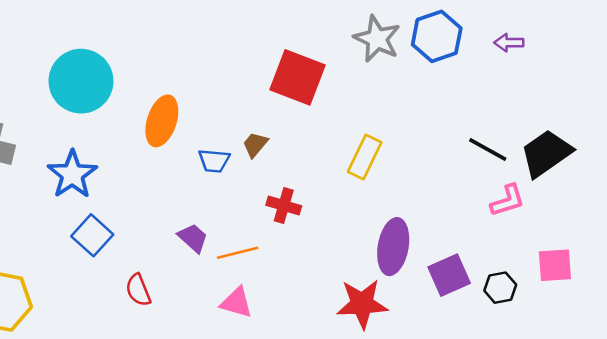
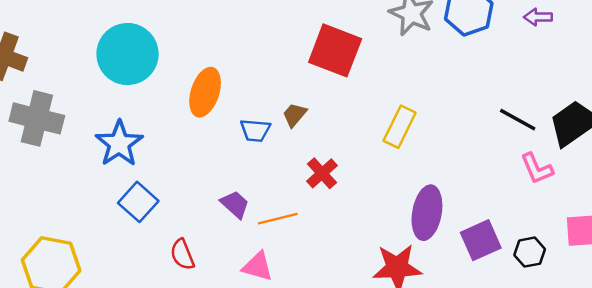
pink L-shape: (508, 201) -> (537, 169), turned 84
red cross: (284, 206) -> (322, 173), turned 32
pink triangle: (236, 303) -> (258, 266), moved

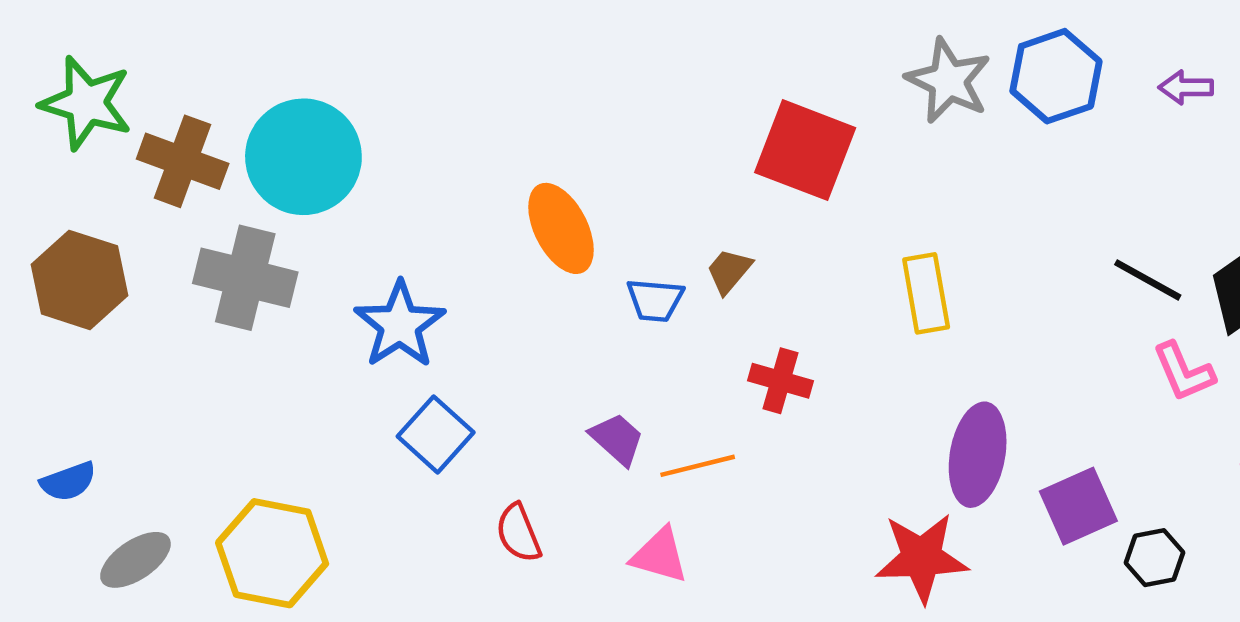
cyan circle: (128, 54) -> (303, 157), moved
orange ellipse: (205, 92) -> (561, 228), turned -45
yellow rectangle: (400, 127) -> (926, 293), turned -36
red cross: (322, 173) -> (780, 381), turned -32
black hexagon: (530, 252) -> (1155, 558), moved

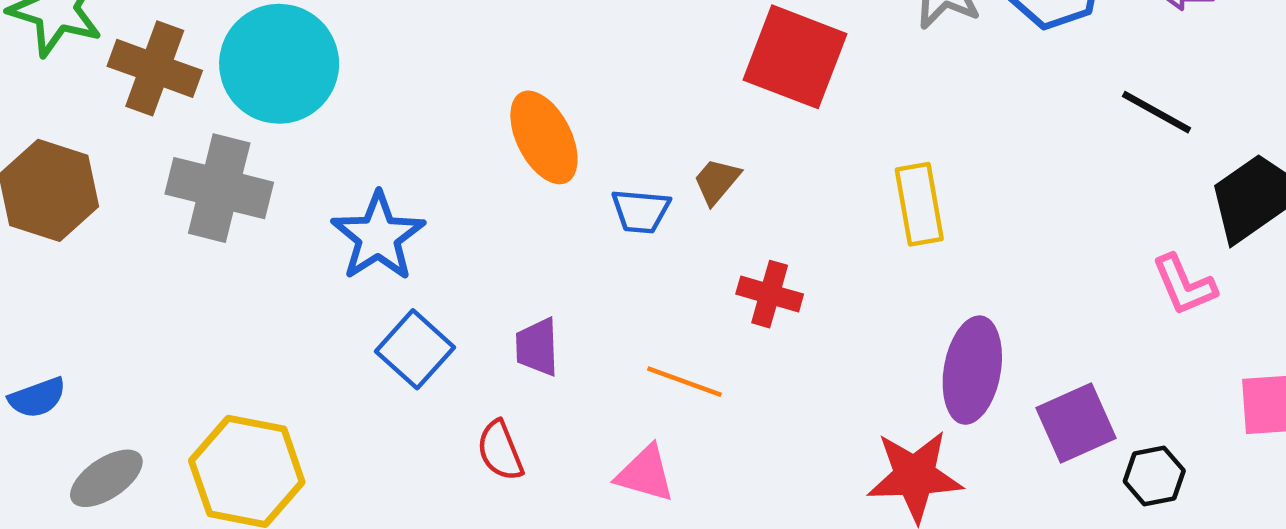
black line: (1148, 280) -> (1157, 112), moved
purple trapezoid: (617, 439) -> (537, 347), moved, turned -134
orange line: (698, 466) -> (684, 382), turned 34

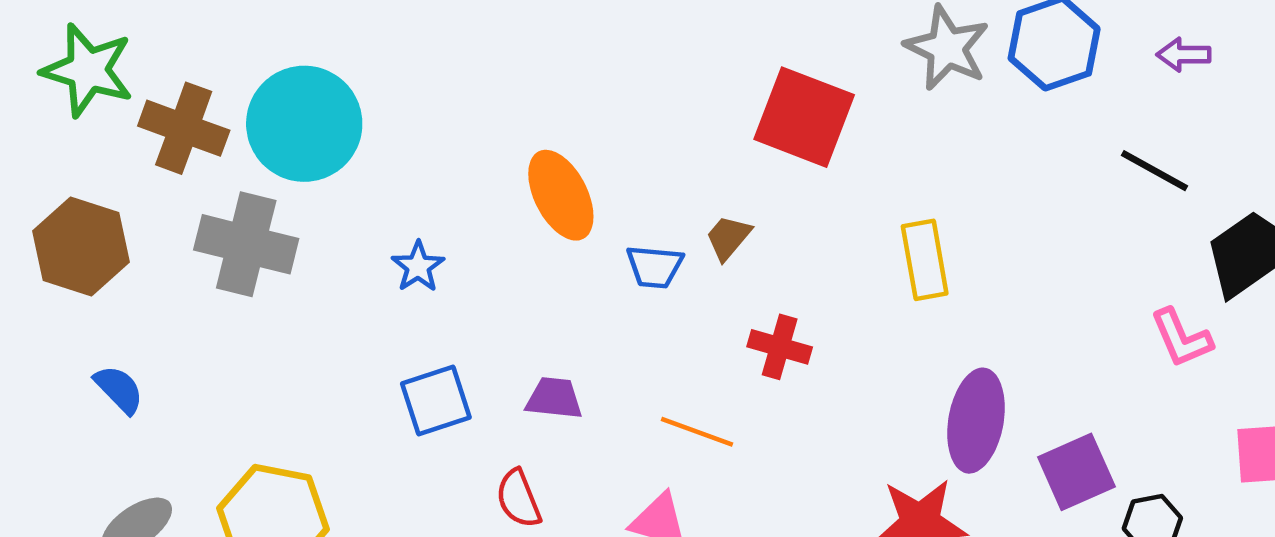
blue star: (378, 236) -> (418, 267), moved, size x0.6
purple trapezoid: (537, 347) -> (554, 398), turned 98
blue square: (415, 349) -> (436, 400), turned 30
blue semicircle: (37, 398) -> (119, 389), moved, turned -114

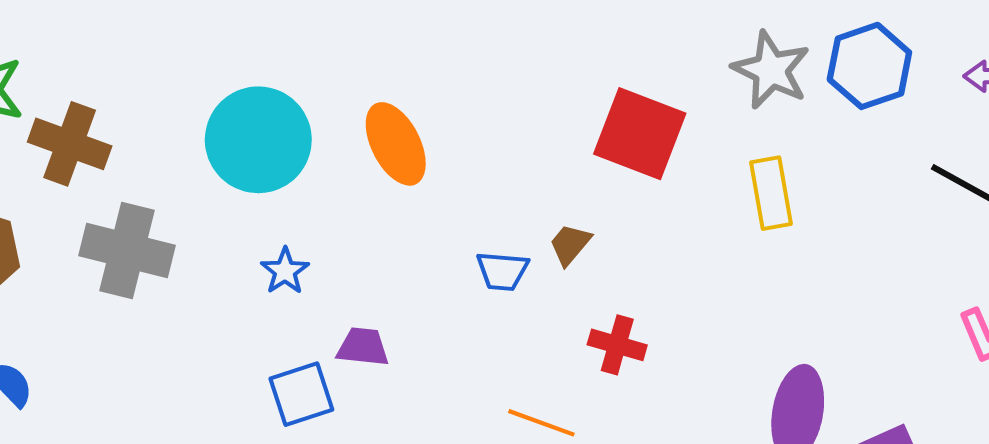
cyan circle: (304, 124) -> (258, 140), moved
orange ellipse: (561, 195) -> (396, 144), moved
yellow rectangle: (925, 260) -> (771, 193), moved
purple trapezoid: (554, 398) -> (363, 347), moved

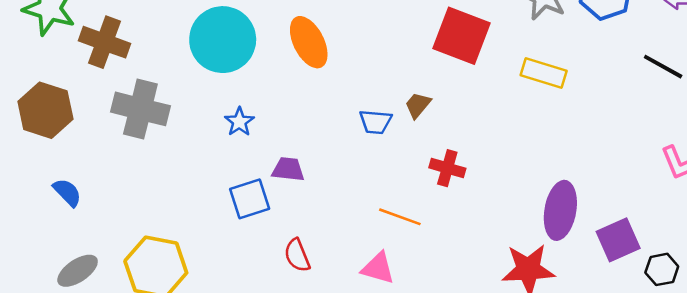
yellow rectangle: (771, 193) -> (544, 73), turned -63

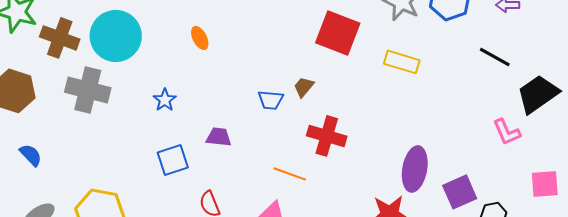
cyan circle: (223, 40) -> (116, 36), moved
orange ellipse: (309, 42) -> (200, 38), moved, size x0.6
red cross: (447, 168) -> (327, 136), size x1.4
purple trapezoid: (288, 169) -> (219, 137), moved

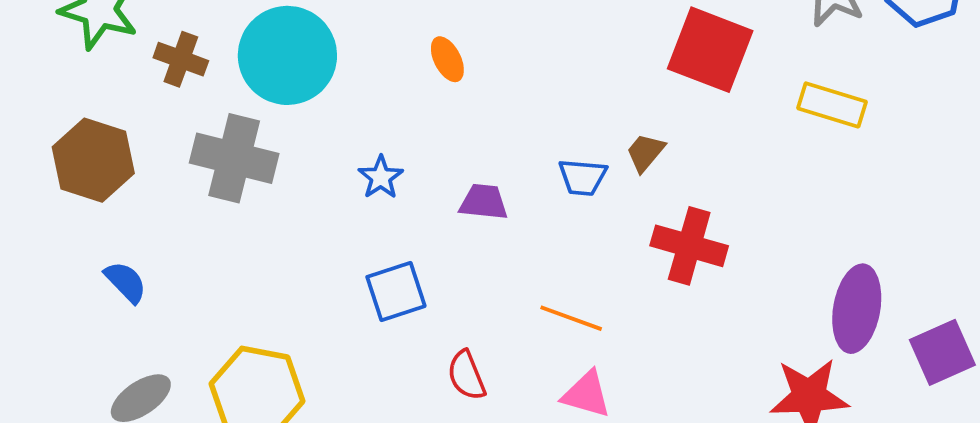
brown cross: (60, 38) -> (181, 59), size x0.7
purple trapezoid: (219, 137) -> (484, 202), moved
orange line: (290, 174) -> (571, 318), moved

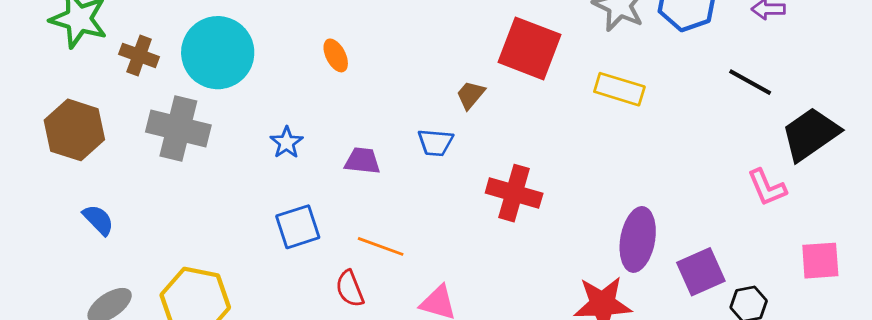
brown trapezoid: (645, 153) -> (471, 95), moved
orange line: (571, 318) -> (381, 246), moved

